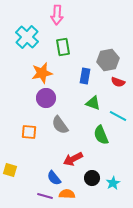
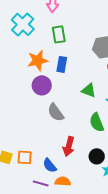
blue rectangle: (85, 76) -> (62, 64), moved
orange square: (29, 132) -> (25, 157), moved
red arrow: (73, 159) -> (69, 146), turned -48
black circle: (92, 178) -> (97, 156), moved

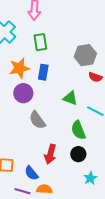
black circle: (97, 156) -> (78, 154), moved

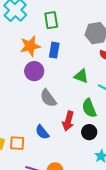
red arrow: (50, 154) -> (68, 121), moved
blue semicircle: (31, 173) -> (42, 132), moved

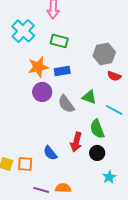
green rectangle: (51, 20) -> (59, 41), turned -66
blue rectangle: (54, 50) -> (62, 71), turned 70
gray semicircle: (48, 98) -> (66, 104), moved

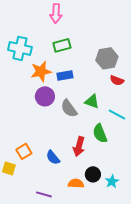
cyan cross: (23, 31) -> (20, 48), moved, turned -30
green rectangle: (59, 41) -> (62, 45), turned -30
black circle: (97, 153) -> (93, 174), moved
orange square: (25, 164) -> (24, 151), moved, turned -35
orange semicircle: (63, 188) -> (76, 183), moved

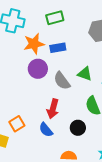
red arrow: (79, 146) -> (53, 109), moved
black circle: (93, 174) -> (78, 128), moved

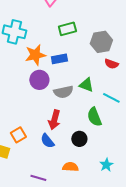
green rectangle: (55, 18) -> (67, 29), moved
gray semicircle: (62, 81) -> (63, 92), turned -66

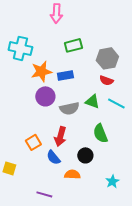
red semicircle: (111, 64) -> (106, 80), moved
cyan line: (111, 98) -> (116, 103), moved
orange square: (18, 135) -> (33, 142), moved
orange semicircle: (70, 167) -> (72, 174), moved

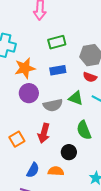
blue rectangle: (65, 75) -> (58, 70), moved
blue semicircle: (53, 157) -> (33, 170), moved, turned -112

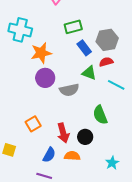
blue rectangle: (58, 70) -> (84, 48), moved, turned 63
red semicircle: (90, 77) -> (106, 62), turned 144
green triangle: (76, 98) -> (89, 73), moved
red arrow: (44, 133) -> (63, 133), moved, turned -30

